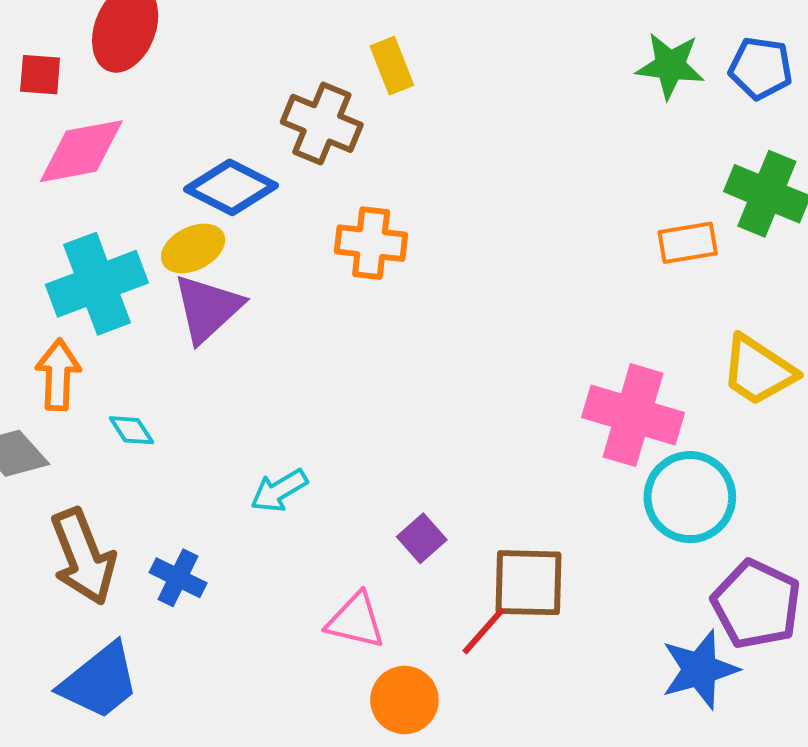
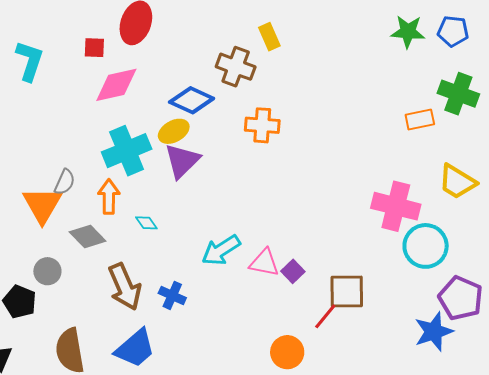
cyan arrow: (279, 490) -> (221, 250), size x1.4
pink triangle: (355, 621) -> (264, 263), moved

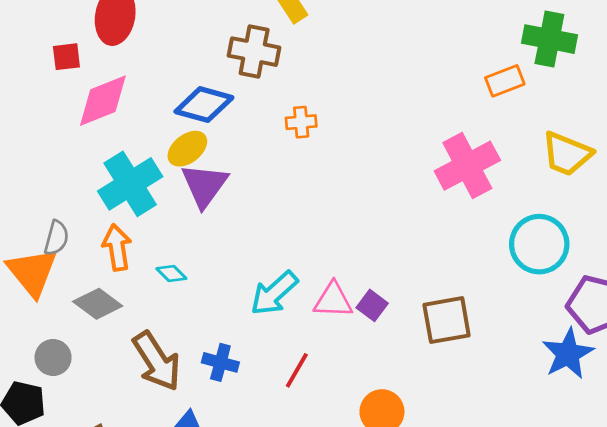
orange cross: (262, 125) -> (301, 122), size x0.7
pink cross: (396, 206) -> (467, 166), moved, turned -33
red line: (325, 316) -> (297, 370), moved

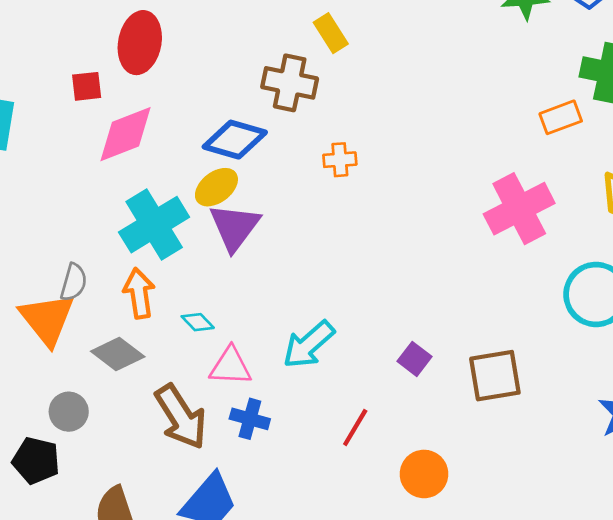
pink triangle: (333, 300) -> (231, 366), moved
red line: (297, 370) -> (355, 428), moved

